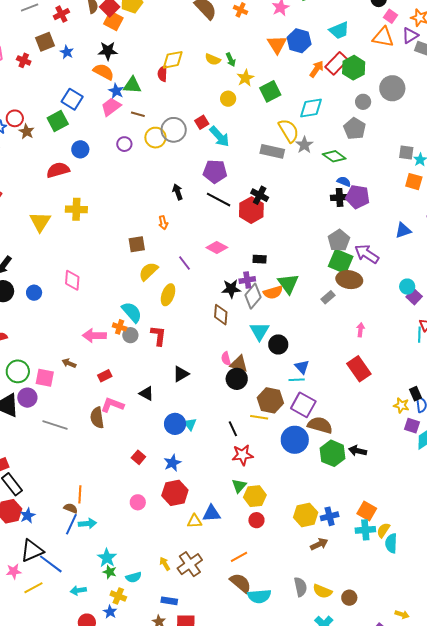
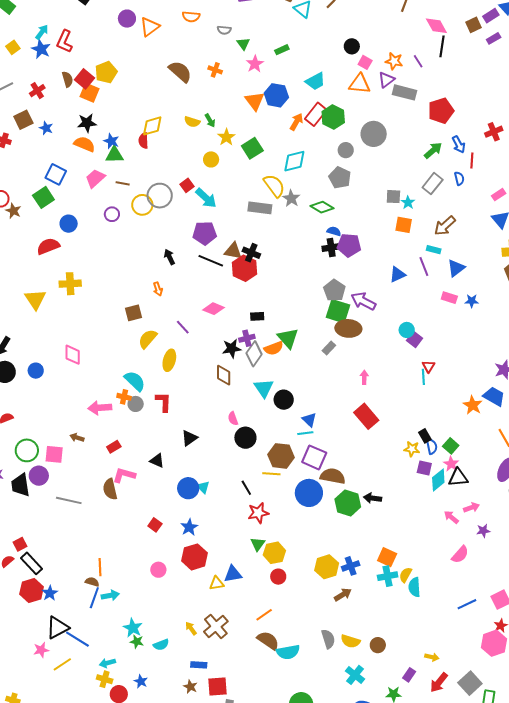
blue star: (116, 91) -> (111, 141), moved
brown triangle: (239, 364) -> (233, 251), moved
yellow cross: (118, 596) -> (105, 679), moved

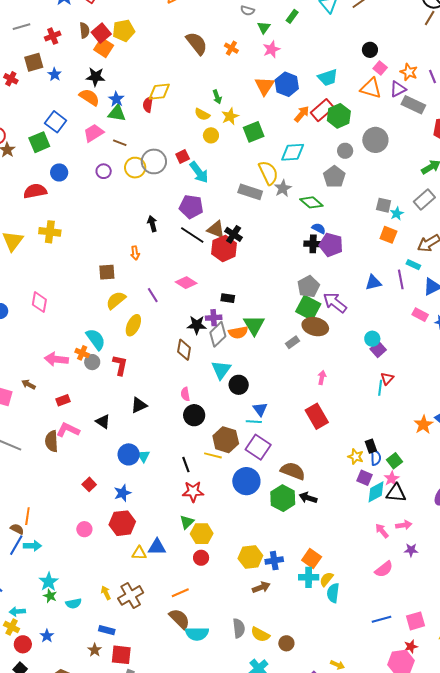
green rectangle: (282, 50) -> (292, 16), moved, turned -40
yellow semicircle: (192, 122) -> (202, 114), moved
brown semicircle: (333, 476) -> (293, 471), moved

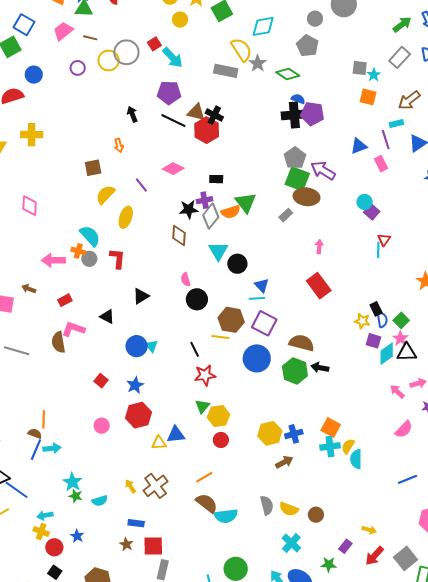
black cross: (313, 244) -> (294, 115), size x1.4
cyan rectangle: (413, 265) -> (396, 123), turned -32
pink rectangle: (420, 315) -> (381, 164), moved, turned 42

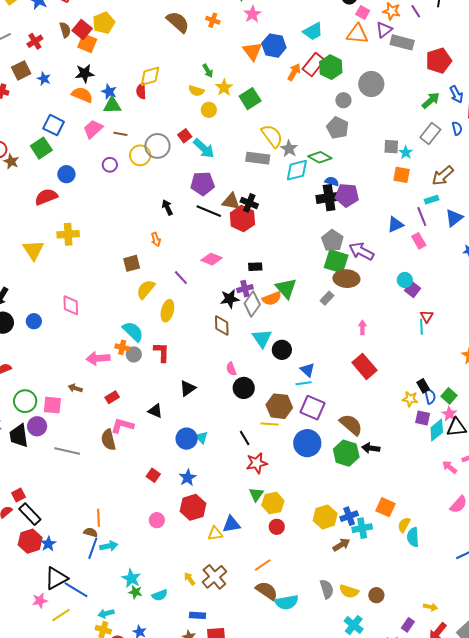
cyan diamond: (263, 26) -> (297, 170), moved
brown semicircle: (302, 343) -> (351, 425), turned 30
cyan cross: (330, 446) -> (362, 528), moved

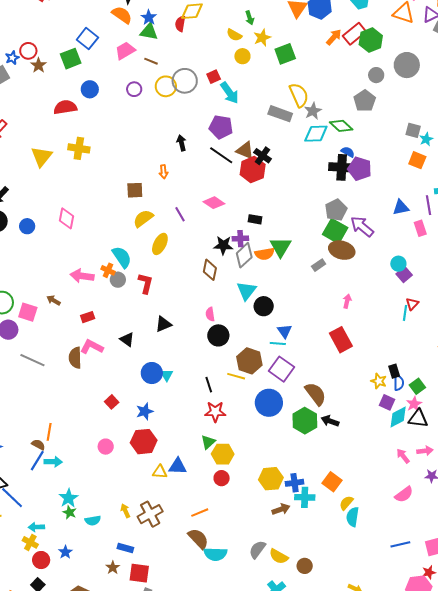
gray semicircle: (327, 589) -> (257, 550), turned -138

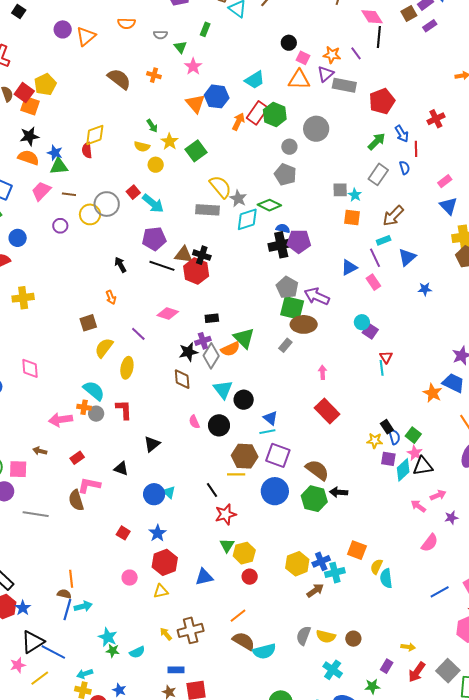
black circle: (218, 335) -> (219, 425), moved
yellow triangle: (160, 472) -> (161, 591), moved
brown cross: (150, 514) -> (191, 630), turned 30

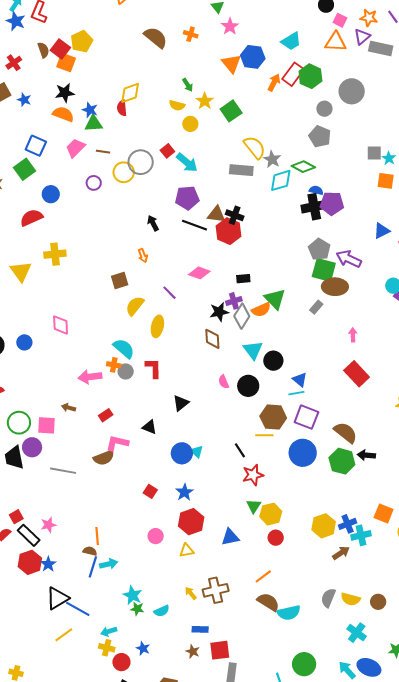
brown semicircle: (76, 500) -> (104, 458), turned -95
pink star: (18, 665) -> (48, 525), moved

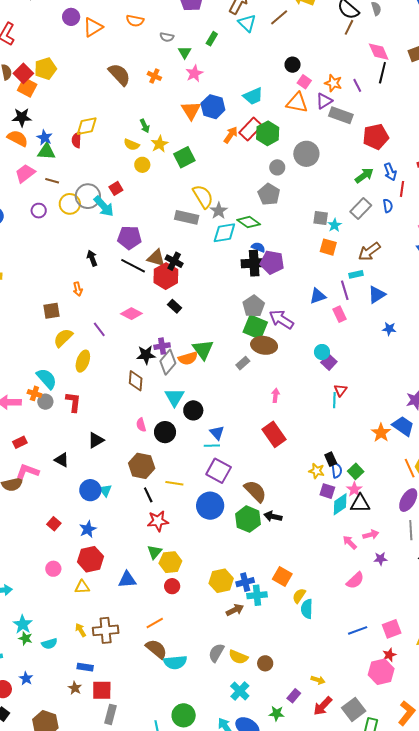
cyan arrow: (187, 163) -> (104, 206), moved
black rectangle: (243, 279) -> (175, 306), moved, turned 40
brown hexagon: (273, 417) -> (142, 466), moved

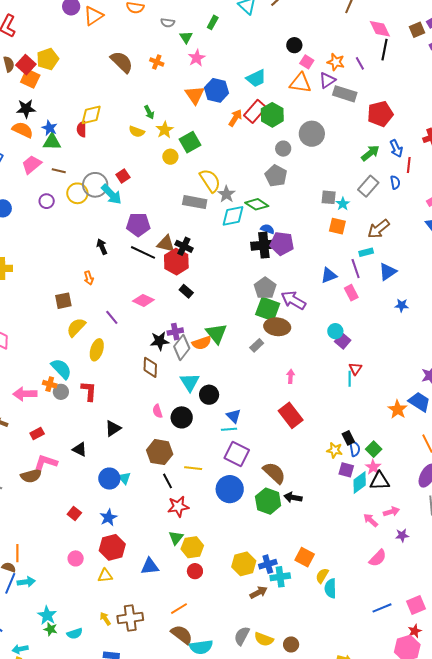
yellow circle: (142, 165) -> (170, 157), moved

